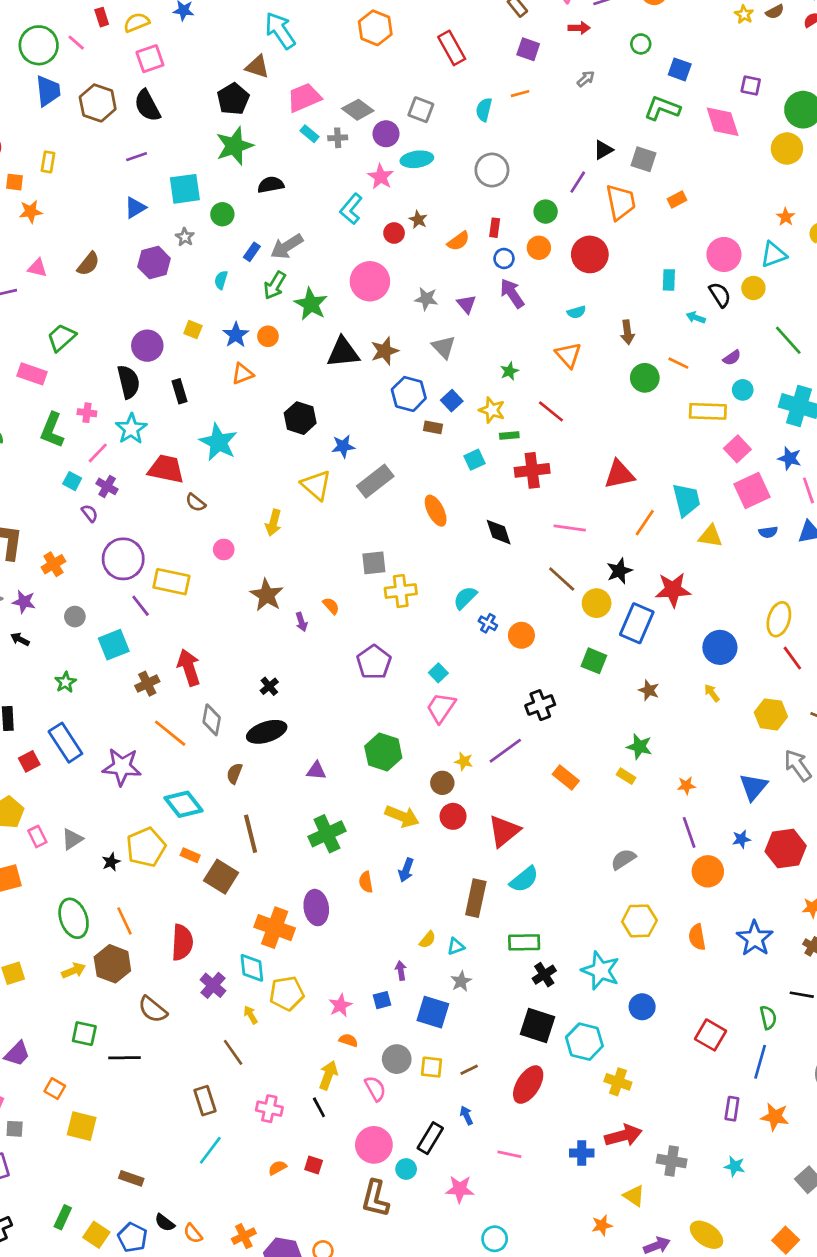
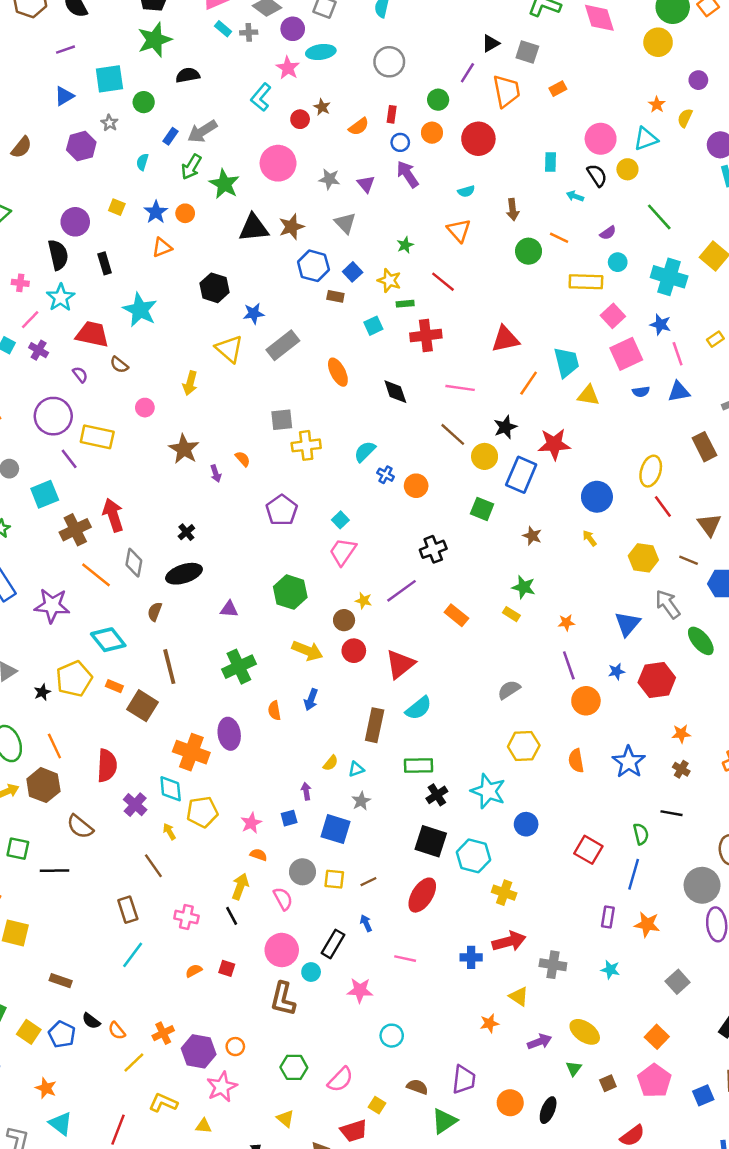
purple semicircle: (90, 513) -> (80, 375), moved
brown cross: (147, 684) -> (75, 530), size x1.4

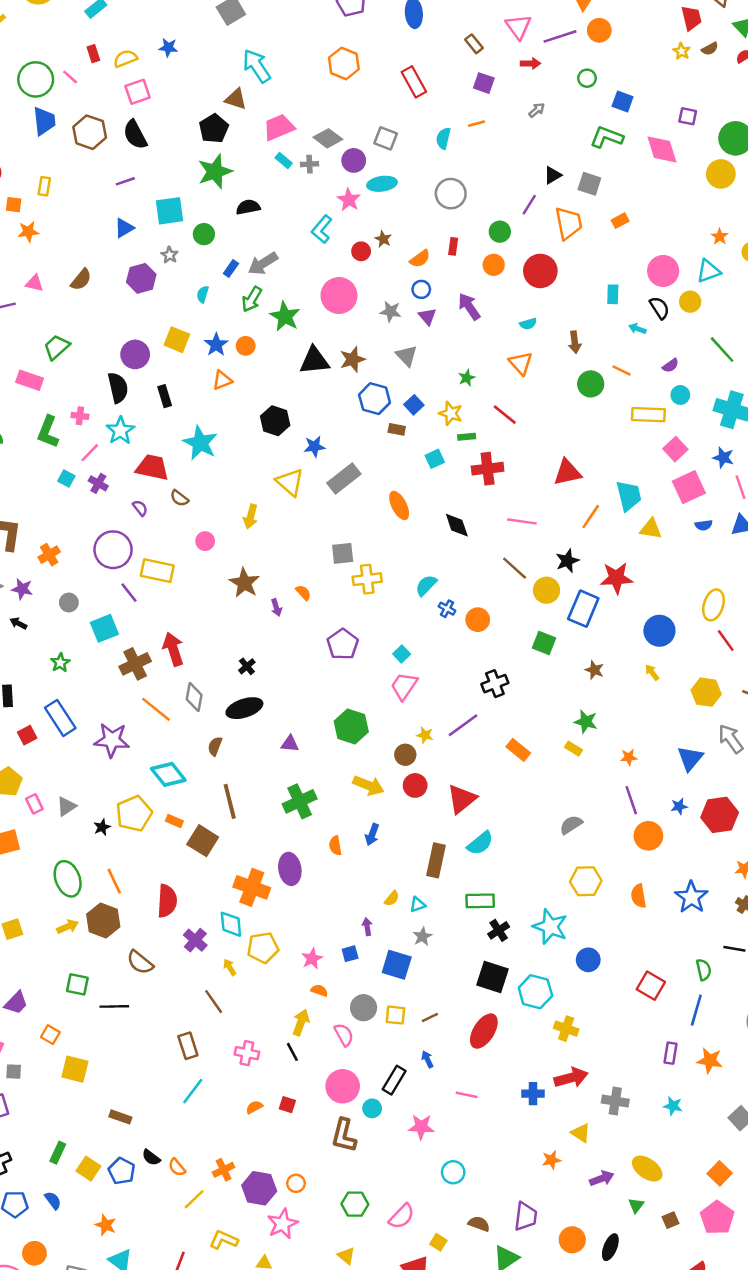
blue circle: (400, 142) -> (421, 289), moved
yellow square: (117, 207) -> (177, 340), size x1.5

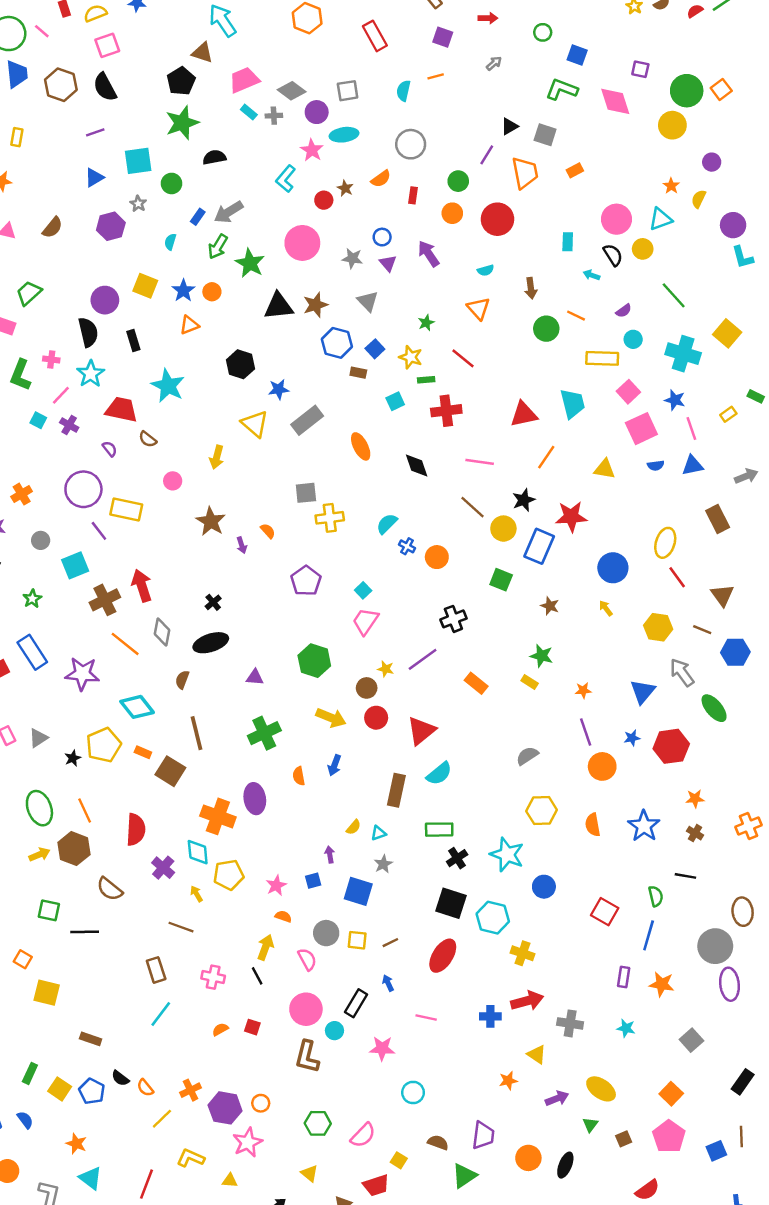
gray square: (386, 138) -> (348, 91), turned -30
orange semicircle: (420, 259) -> (381, 179), moved
cyan trapezoid: (629, 496) -> (572, 404), moved
brown line: (214, 1002) -> (181, 927), turned -35

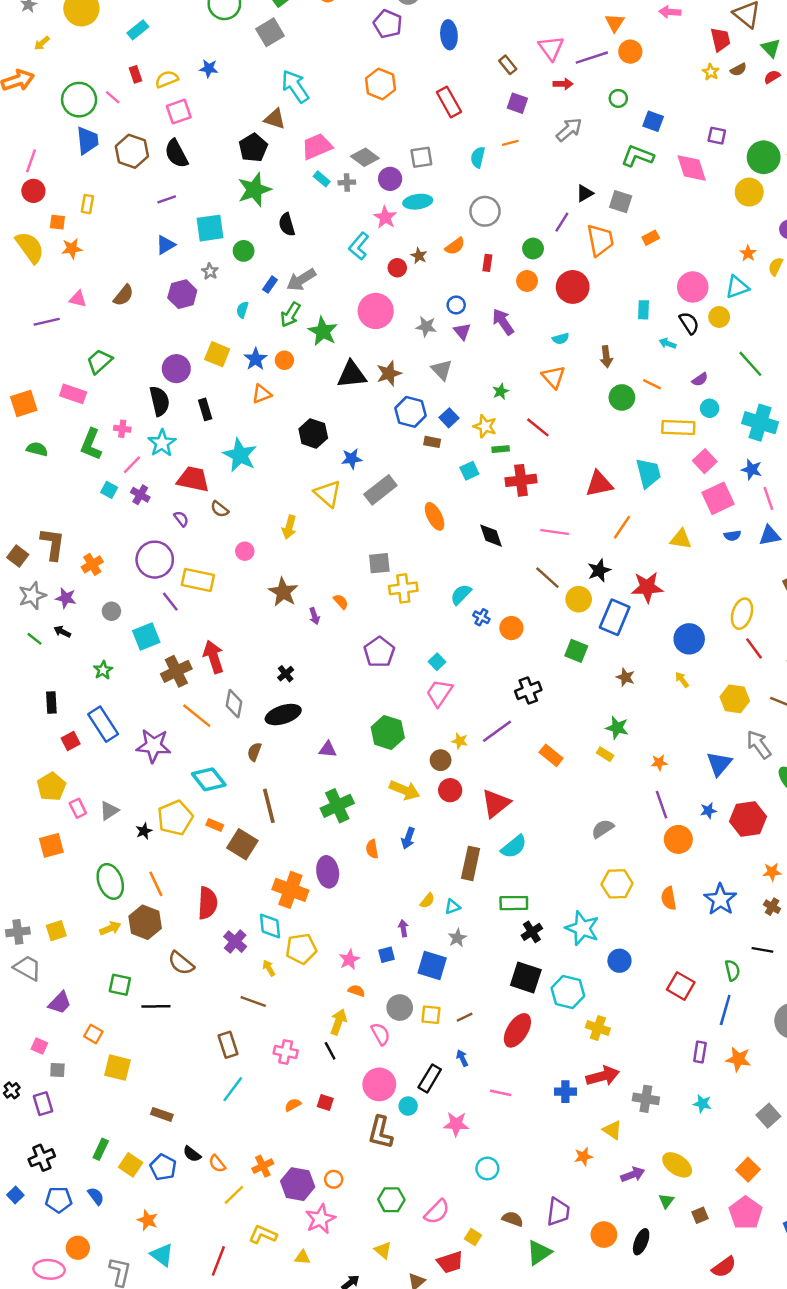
gray arrow: (494, 63) -> (569, 130), size x1.6
black semicircle: (214, 157) -> (287, 225), turned -95

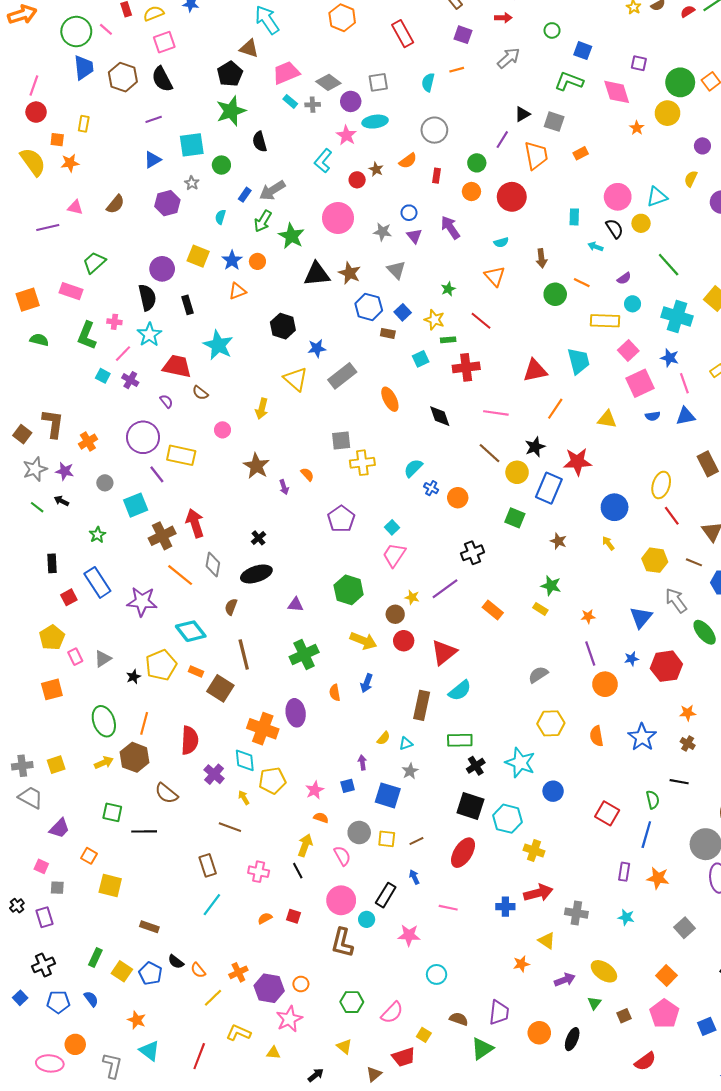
orange star: (748, 253) -> (637, 128), moved
brown star: (389, 373) -> (350, 273), turned -30
orange line: (156, 884) -> (144, 723), turned 40

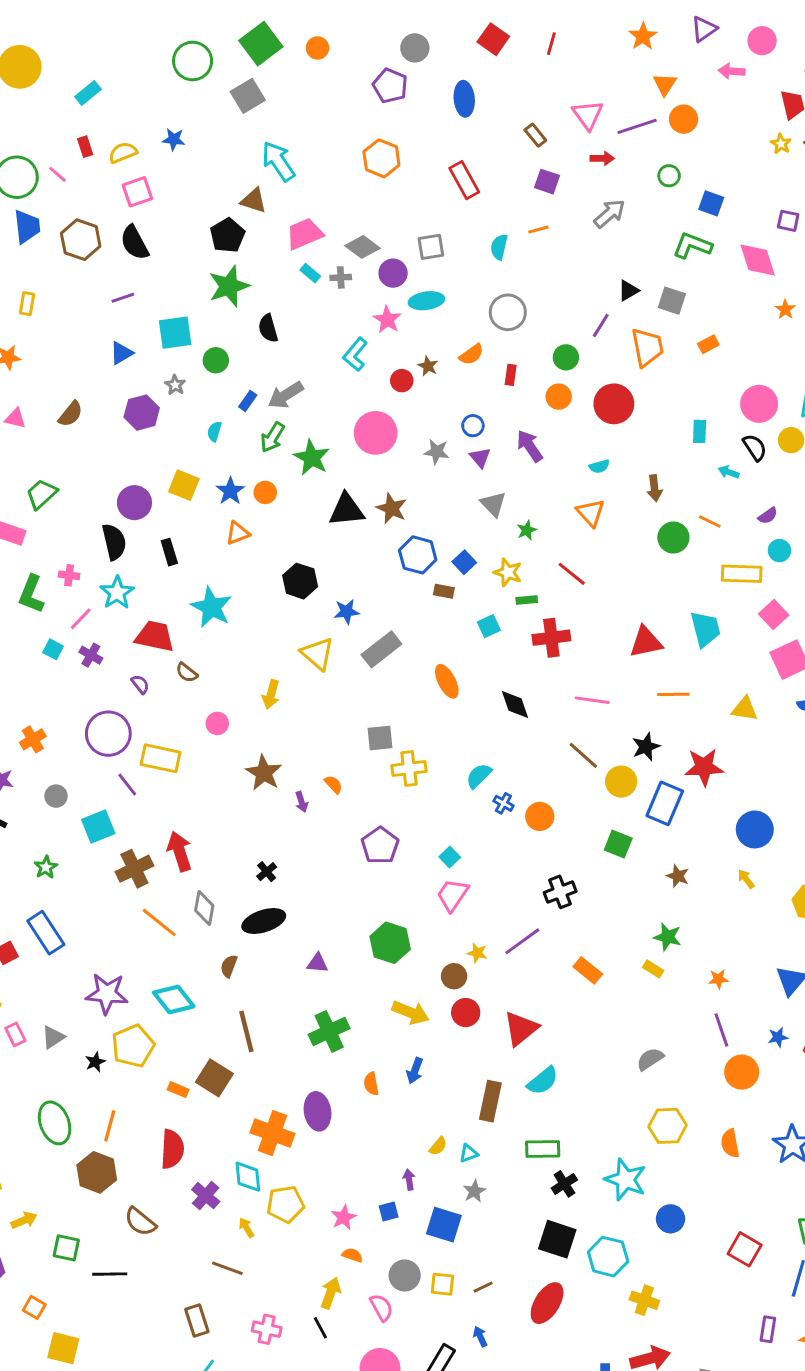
gray triangle: (396, 270) -> (493, 504), moved
orange line: (555, 409) -> (673, 694), turned 55
purple star: (142, 602) -> (107, 994), moved
orange rectangle: (196, 671) -> (178, 1090), moved
yellow arrow: (104, 763) -> (24, 1220), moved

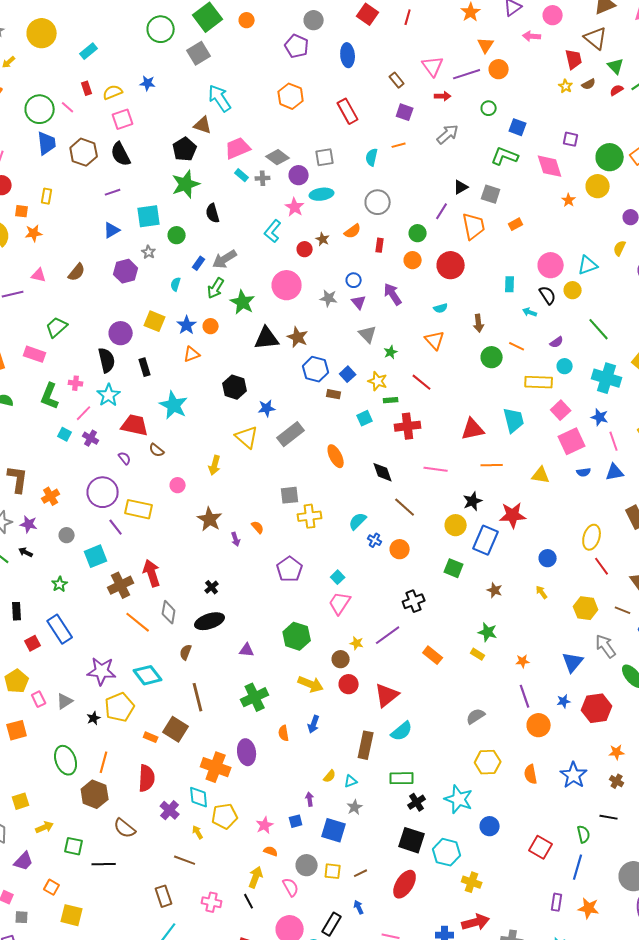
brown line: (583, 755) -> (405, 507), moved
blue circle: (755, 829) -> (548, 558), size x0.7

